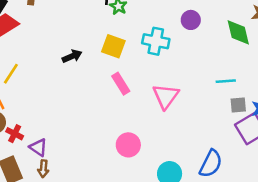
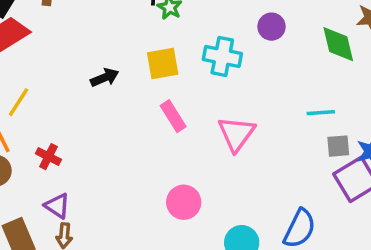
yellow square: (113, 46) -> (163, 63), turned -30
red cross: (15, 134) -> (48, 157), moved

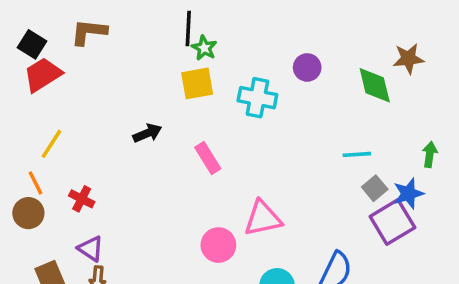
yellow square: (163, 63) -> (197, 83), moved
black arrow: (105, 78) -> (147, 133), moved
pink triangle: (236, 134) -> (263, 218), moved, turned 42
gray square: (338, 146) -> (375, 188), turned -35

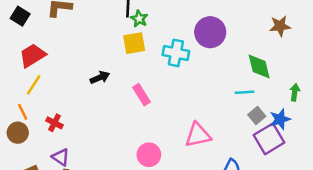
purple circle: (307, 67) -> (210, 32), size x1.6
red trapezoid: (43, 75) -> (32, 55), moved
green diamond: (375, 85) -> (259, 66), moved
pink triangle: (263, 218) -> (198, 135), moved

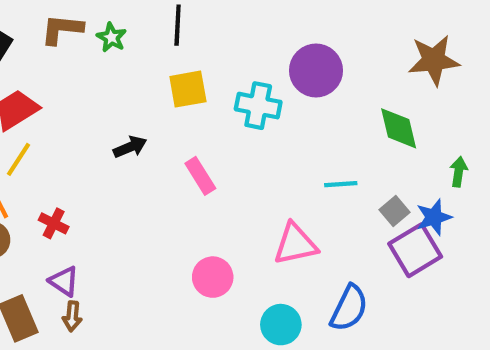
green star: (139, 19) -> (111, 37), moved
brown star: (280, 26) -> (434, 60), size x1.4
cyan line: (244, 92) -> (341, 184), moved

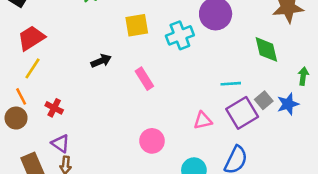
cyan cross: (258, 106) -> (180, 35), turned -32
pink triangle: (295, 244) -> (203, 121), size x0.7
purple square: (415, 250) -> (242, 113), moved

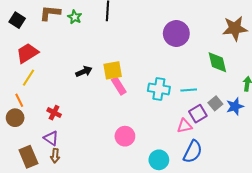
yellow square: (137, 25) -> (113, 70), moved
cyan cross: (180, 35) -> (159, 89), moved, turned 30
red cross: (54, 108) -> (54, 113), moved
purple square: (242, 113) -> (198, 114), size x0.7
pink triangle: (203, 121) -> (185, 126), moved

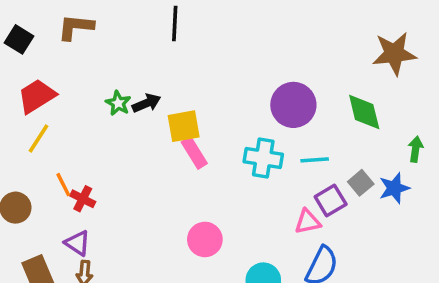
green star: (75, 17) -> (118, 103), moved
purple circle: (176, 33) -> (293, 105), moved
black arrow: (84, 71) -> (146, 103), moved
orange line: (19, 100) -> (63, 185), moved

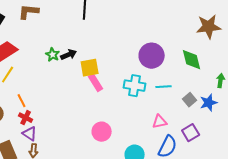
red cross: (83, 199) -> (26, 118), moved
purple square: (331, 201) -> (191, 133), moved

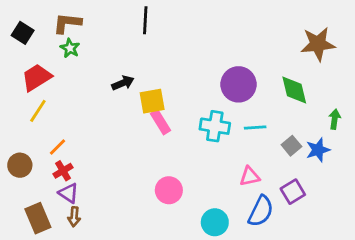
green star: (53, 55) -> (70, 48), moved
orange line: (22, 101) -> (57, 147), turned 72
red cross: (26, 118) -> (63, 171), turned 32

